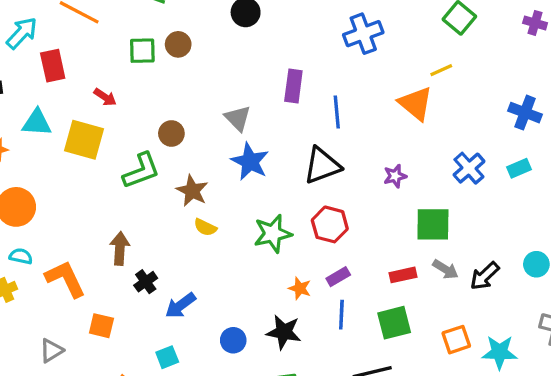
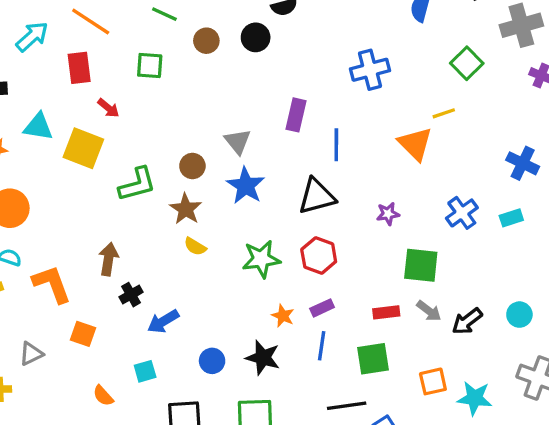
brown circle: (178, 44) -> (206, 41), moved
red rectangle: (53, 66) -> (79, 68), moved
brown circle: (171, 133) -> (192, 166), moved

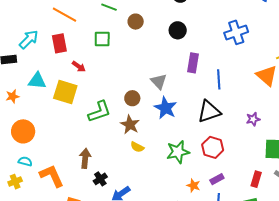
cyan arrow: (32, 37) -> (29, 39), moved
black circle: (256, 37) -> (178, 30), moved
red rectangle: (386, 312) -> (256, 179), turned -63

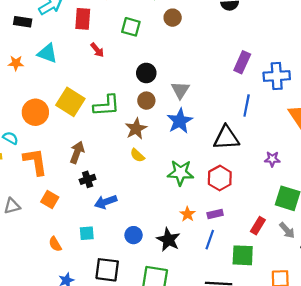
black circle: (178, 30) -> (146, 73), moved
blue cross: (236, 32) -> (277, 76), moved
purple rectangle: (193, 63) -> (242, 62), moved
yellow square: (65, 92) -> (70, 102), moved
orange circle: (23, 131) -> (35, 112), moved

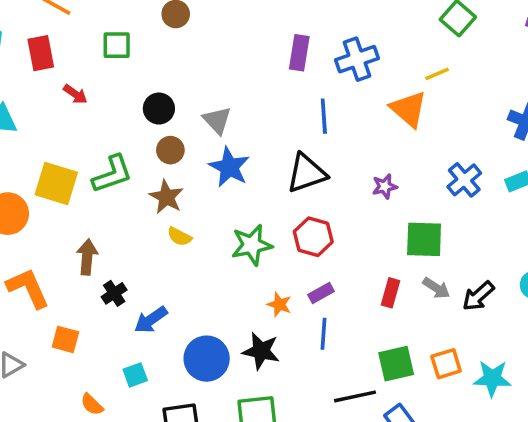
blue circle: (134, 235) -> (207, 359), size x1.6
green square: (243, 255) -> (396, 364), moved

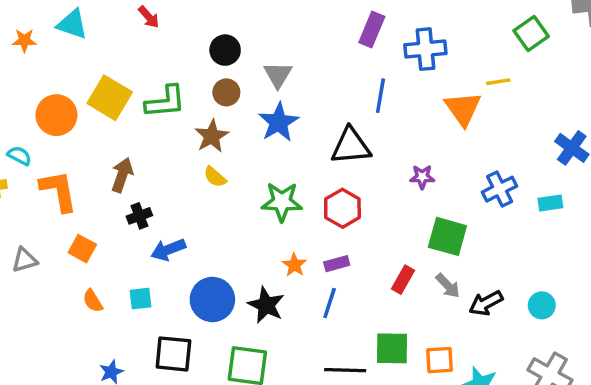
orange semicircle: (92, 404) -> (93, 301), moved

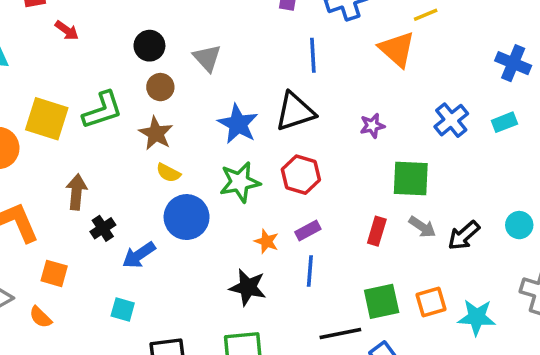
blue star: (279, 122) -> (238, 124), moved
cyan square: (141, 299) -> (123, 309), turned 35
blue circle: (212, 299) -> (187, 217), moved
orange semicircle: (93, 301) -> (40, 317), moved

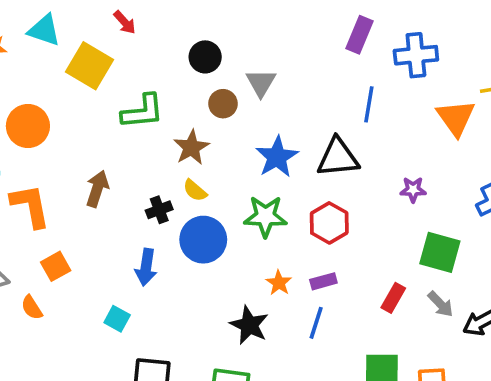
brown circle: (160, 87) -> (223, 104), moved
yellow square: (47, 119) -> (89, 66), moved
black cross: (103, 228) -> (159, 210), moved
blue arrow: (139, 255) -> (146, 267), turned -60
orange square: (54, 273) -> (56, 266), turned 32

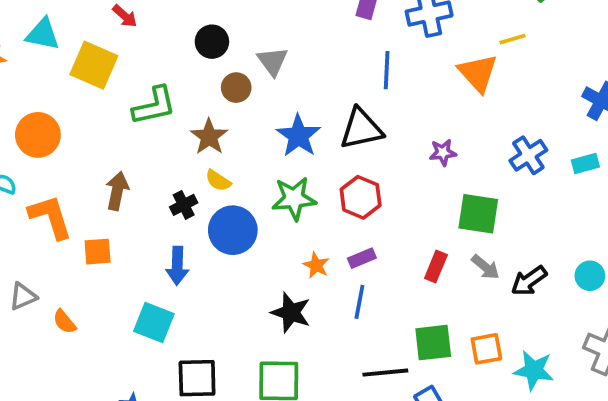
orange square: (56, 266) -> (98, 252), moved, turned 32
cyan square: (117, 319) -> (154, 323), size x1.5

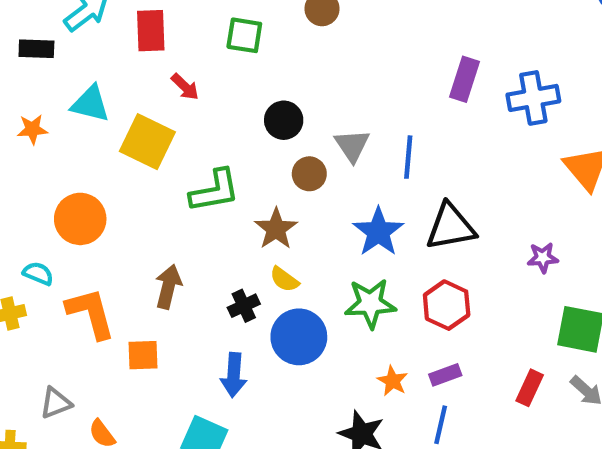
blue line: (387, 70) -> (408, 157), moved

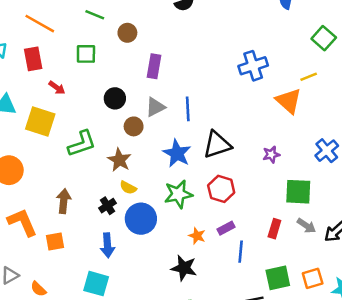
purple rectangle: (465, 79) -> (154, 66), moved
gray triangle: (352, 145) -> (155, 107), turned 45
blue line: (441, 425) -> (241, 252), moved

